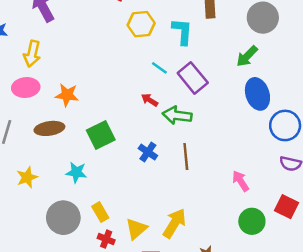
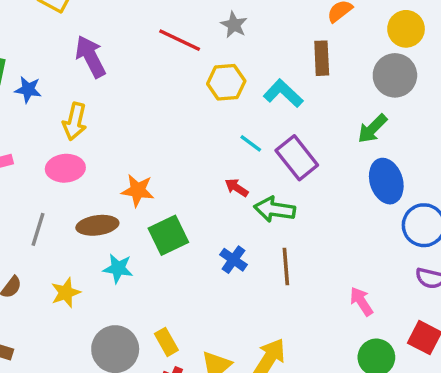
cyan L-shape: (182, 32) -> (283, 93), turned -52
orange star: (67, 95) -> (138, 190), moved
cyan star: (76, 172) -> (118, 268), moved

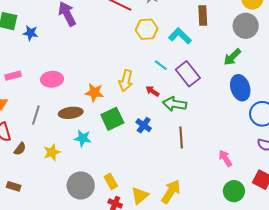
yellow arrow: (75, 121) -> (126, 81), moved
blue cross: (233, 260) -> (144, 125), moved

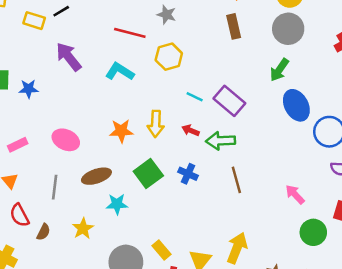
cyan L-shape: (180, 36) -> (120, 72), moved
pink ellipse: (52, 79) -> (66, 140), turned 40
orange star: (94, 92) -> (121, 131), moved

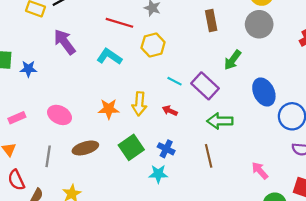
green arrow: (279, 70) -> (233, 60), moved
green arrow: (221, 141) -> (220, 121), moved
cyan star: (117, 204) -> (158, 174), moved

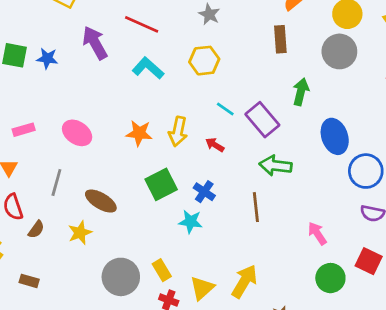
red line: (119, 23) -> (142, 24), moved
green arrow: (233, 60) -> (301, 92), turned 150
blue star: (28, 69) -> (47, 58), moved
brown ellipse: (85, 148) -> (101, 201), moved, turned 40

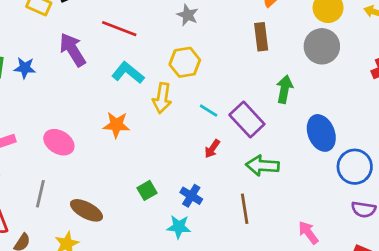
yellow arrow: (178, 132) -> (162, 98), moved
orange star: (139, 133) -> (116, 125), moved
red arrow: (215, 145) -> (212, 149), moved, turned -84
green square: (161, 184) -> (147, 190), size x0.6

